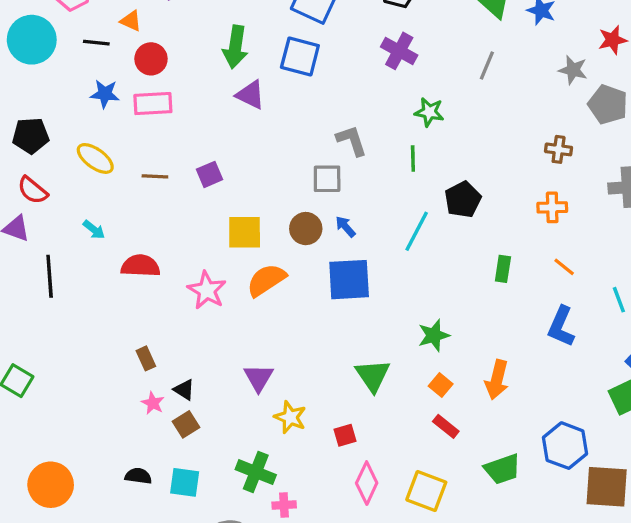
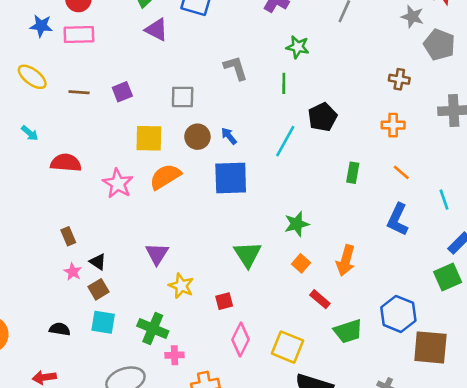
gray square: (327, 179) -> (183, 97), moved
red rectangle: (446, 426) -> (320, 299), moved
cyan square: (185, 482) -> (103, 322), moved

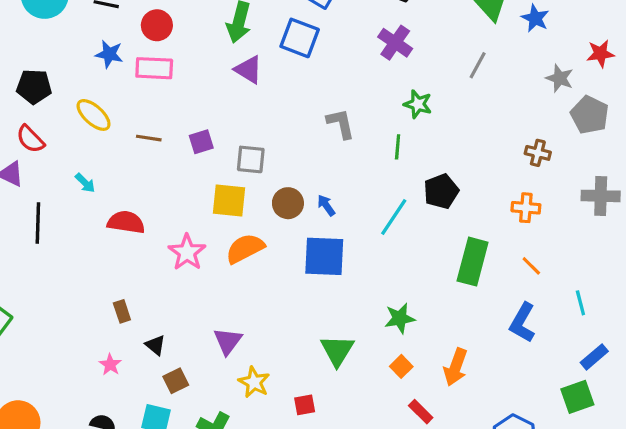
gray square: (183, 97) -> (251, 159), moved
green rectangle: (353, 173) -> (473, 262), size x1.8
pink star: (73, 272) -> (110, 365), moved
brown square: (99, 289) -> (176, 381), moved

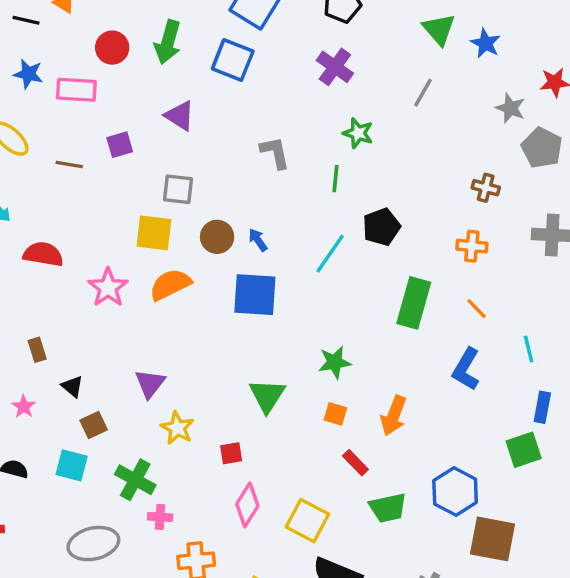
red circle: (157, 25) -> (112, 48), moved
purple triangle: (248, 70) -> (180, 116), moved
purple square: (201, 142) -> (120, 145), moved
blue rectangle: (594, 357) -> (542, 407), turned -40
orange square: (401, 366) -> (335, 414), turned -30

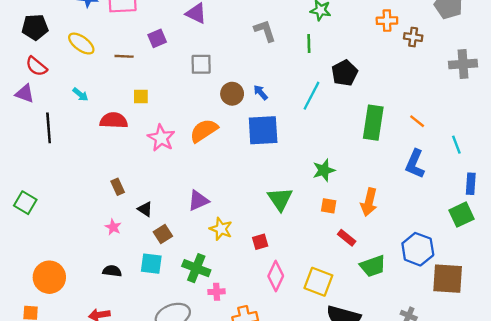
yellow square: (154, 233) -> (141, 97), moved, size x0.6
orange cross: (472, 246) -> (387, 21), moved
purple triangle: (150, 384) -> (198, 201), turned 35

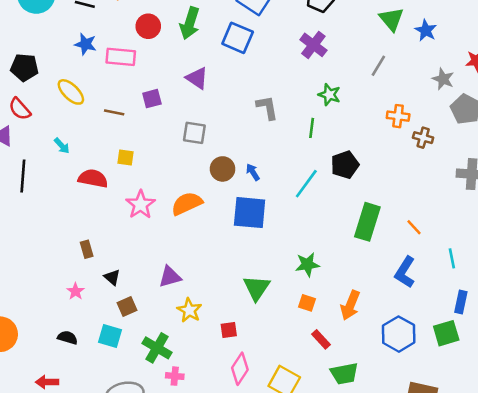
blue hexagon: (418, 249) -> (399, 334), moved

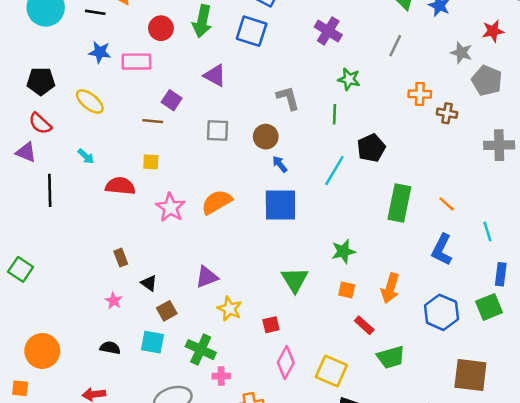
purple square: (152, 99) -> (172, 100), turned -36
brown line: (114, 112) -> (153, 121), moved
brown circle: (223, 169) -> (266, 137), moved

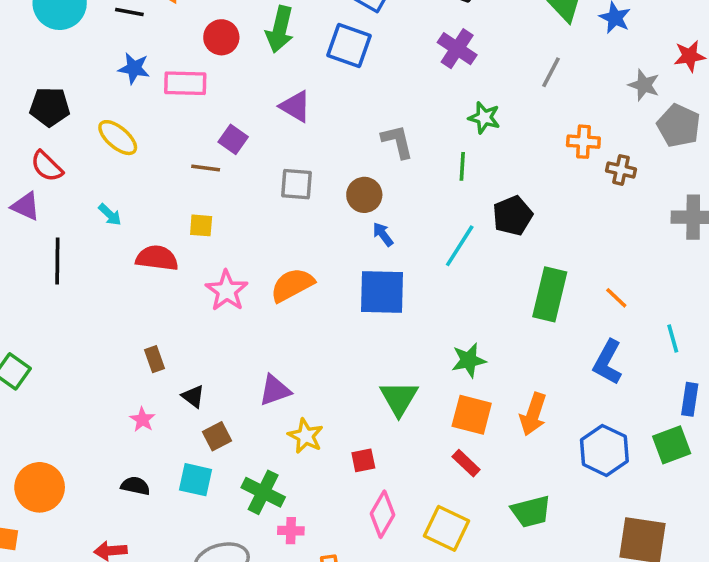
orange square: (347, 290) -> (472, 415), size x1.6
red rectangle: (364, 325) -> (466, 463), moved

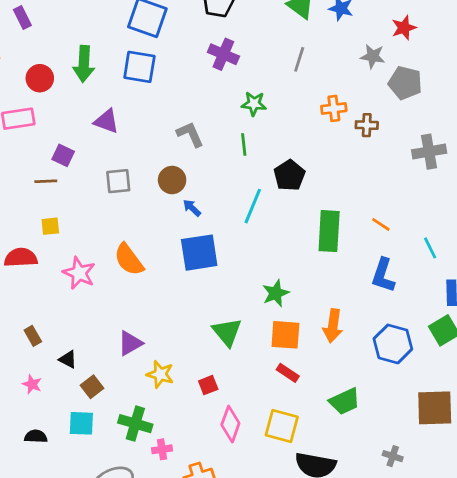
orange semicircle: (292, 285) -> (129, 260), turned -88

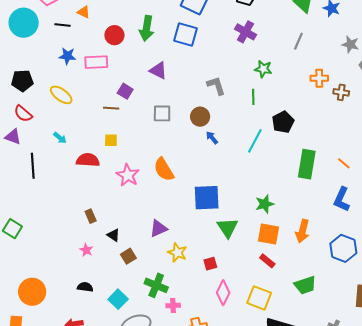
blue square: (199, 253) -> (207, 198), moved
cyan square: (81, 423) -> (118, 299), moved, turned 36

